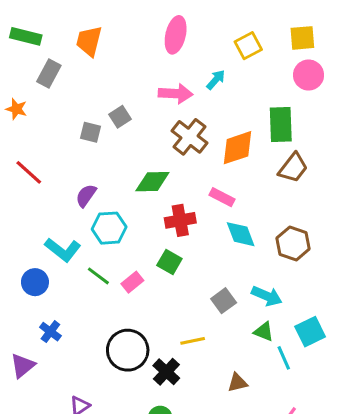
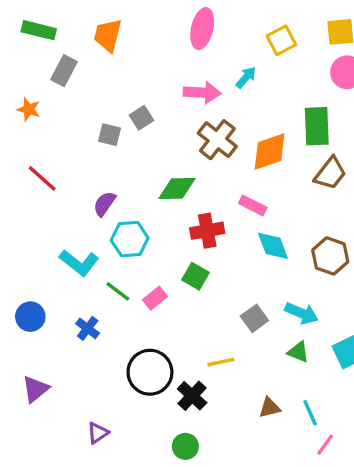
blue circle: (35, 282) -> (30, 317), moved
blue cross: (50, 332) -> (88, 328), moved
cyan line: (284, 358) -> (310, 413), moved

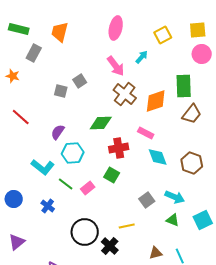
pink arrow: (202, 93) -> (116, 66), turned 50

